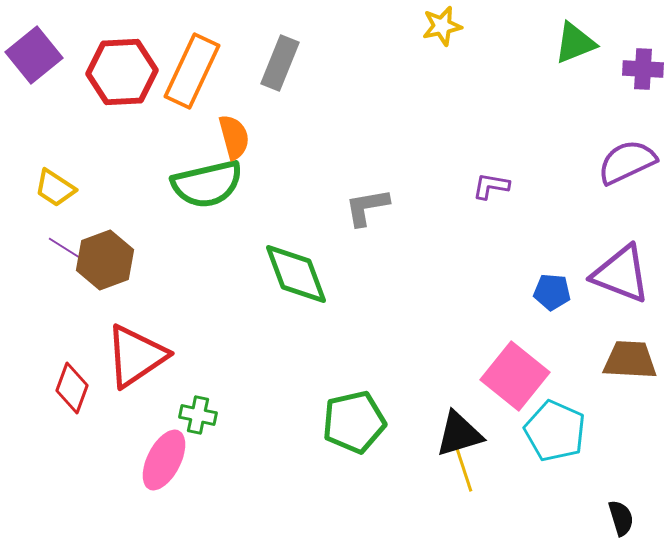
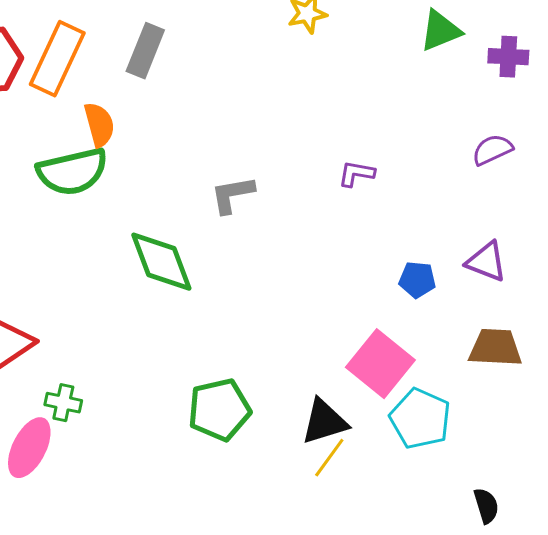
purple semicircle: (627, 162) -> (492, 150), size x0.7
purple triangle: (621, 274) -> (486, 262), size x0.7
yellow line: (464, 470) -> (329, 458), turned 54

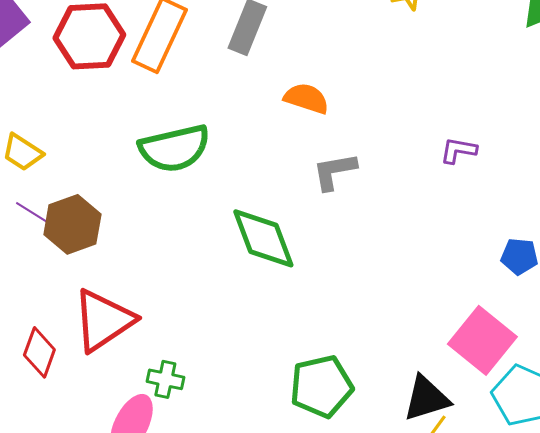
orange semicircle: (99, 125) -> (306, 98), moved, turned -57

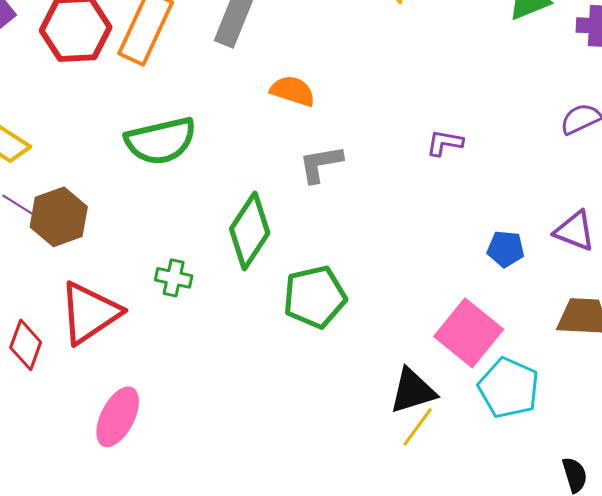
green diamond: (263, 238) -> (250, 231), turned 54
green cross: (165, 379) -> (174, 278), moved
green pentagon: (321, 386) -> (315, 297), moved

